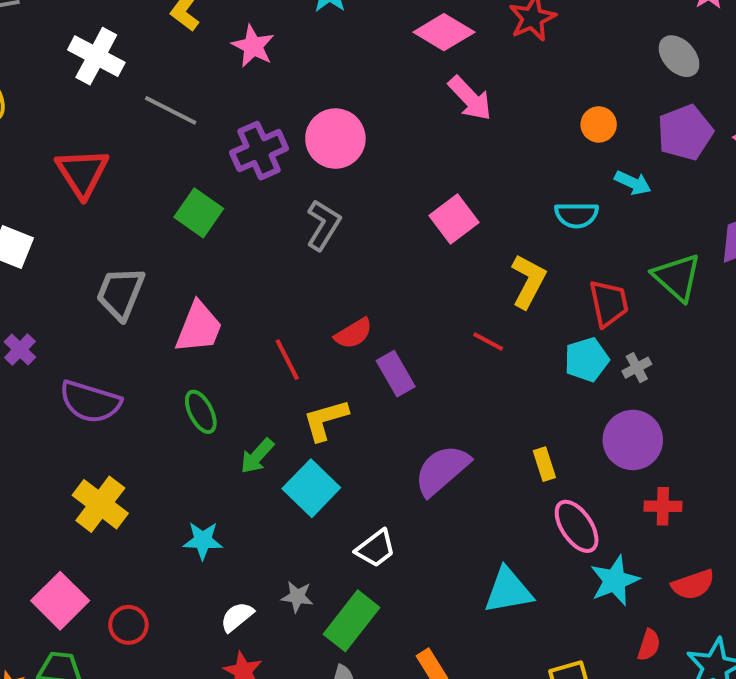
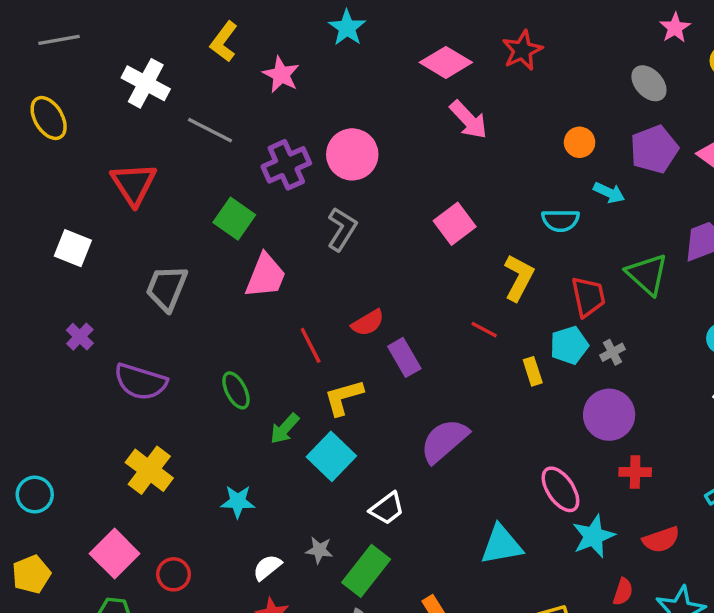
pink trapezoid: (199, 327) -> (265, 276), moved
yellow rectangle: (544, 464) -> (533, 371), moved

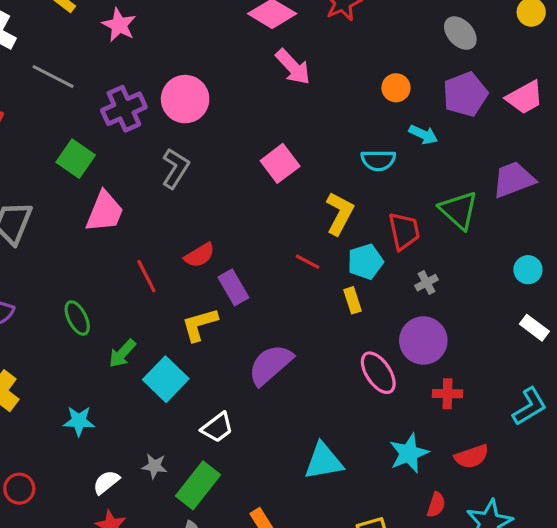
cyan pentagon: (569, 345) -> (365, 262), moved
yellow L-shape: (344, 397) -> (200, 324), moved
pink ellipse: (560, 489) -> (378, 373), moved

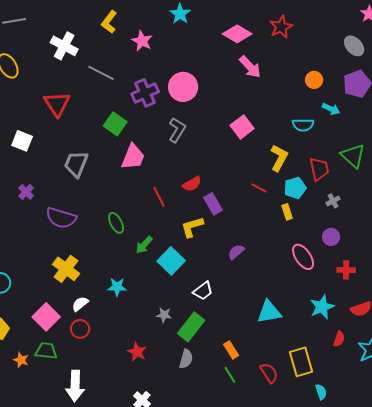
purple circle: (423, 341) -> (331, 237), size x0.6
purple semicircle: (270, 365) -> (236, 252), size x0.6
white semicircle: (106, 482) -> (80, 304), moved

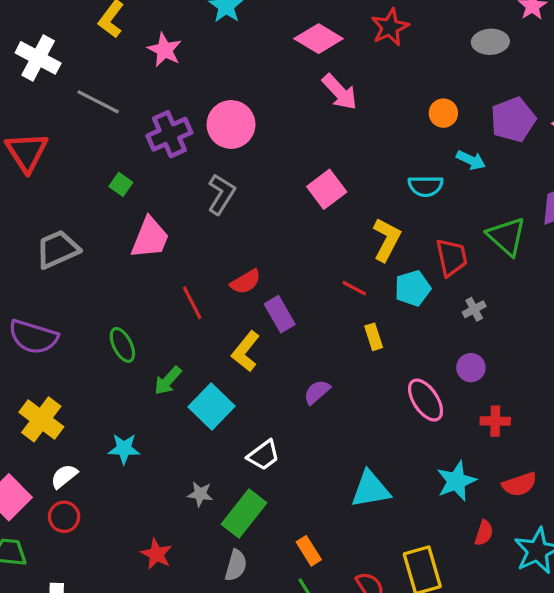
gray ellipse: (354, 46) -> (490, 42), moved, turned -50
green square: (115, 124) -> (121, 184), size x0.6
gray trapezoid: (76, 164) -> (58, 249), turned 44
yellow rectangle: (287, 212) -> (374, 337), moved
yellow L-shape: (192, 227) -> (246, 351), turned -35

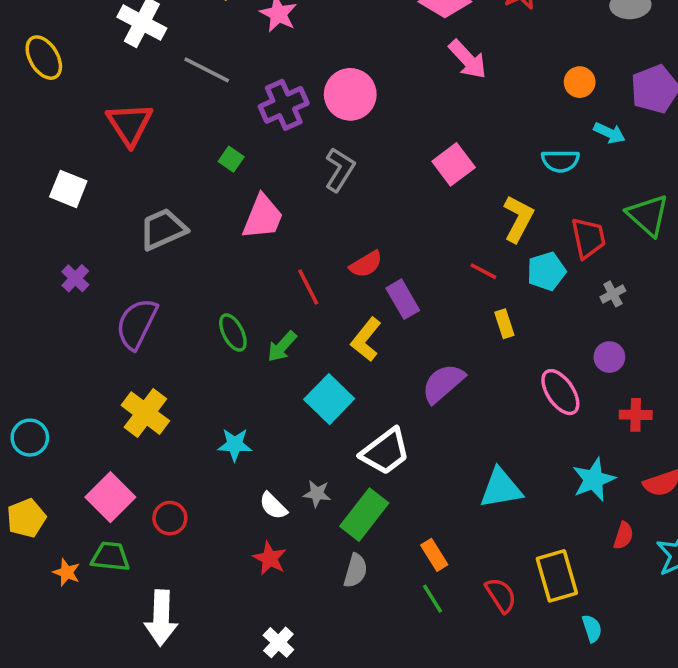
purple semicircle: (33, 337) -> (137, 324), turned 99
green arrow: (168, 381) -> (282, 347), moved
purple semicircle: (317, 392) -> (443, 383), size x1.5
white trapezoid: (263, 455) -> (385, 452), size x1.4
white semicircle: (64, 476) -> (273, 506), moved, turned -96

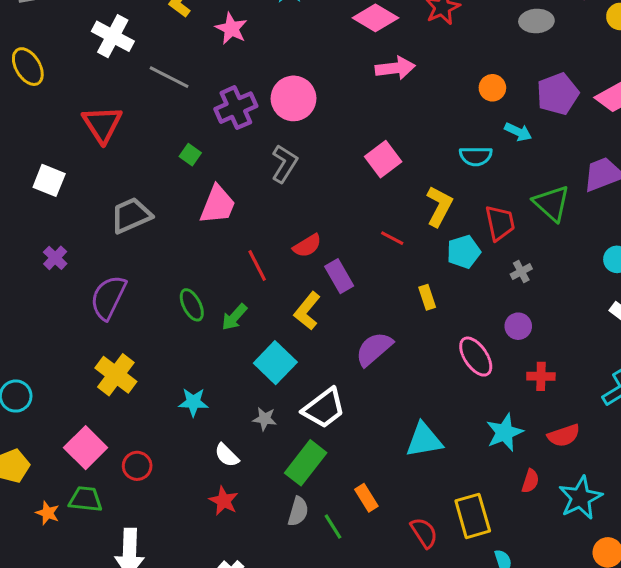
pink arrow: (468, 59) -> (395, 68), turned -54
red line: (483, 271) -> (392, 238), moved
gray star: (317, 494) -> (265, 419), moved
green line: (433, 599) -> (333, 527), moved

